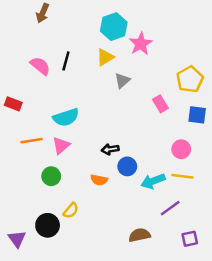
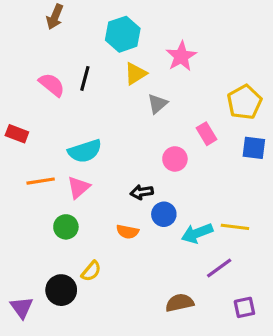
cyan hexagon: (114, 27) -> (123, 34), moved
pink circle: (181, 149) -> (175, 159), moved

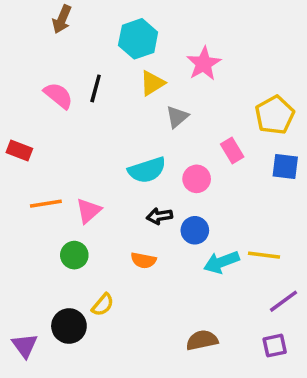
cyan semicircle: (85, 151) -> (147, 170), moved
blue circle: (164, 214) -> (195, 230), moved
purple line: (219, 268) -> (283, 301), moved

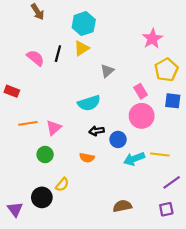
brown arrow: (62, 19) -> (38, 12), turned -56
pink star: (204, 64) -> (152, 39), moved
yellow triangle: (152, 83) -> (82, 48), moved
pink circle: (197, 179) -> (142, 116), moved, size x1.5

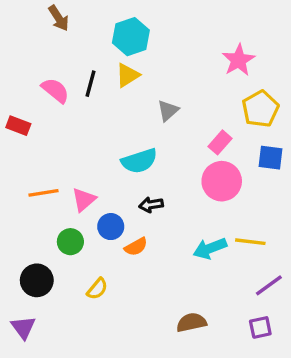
red rectangle: (12, 91) -> (18, 126), moved
pink rectangle: (141, 91) -> (220, 142), turned 72
blue circle: (118, 139) -> (111, 227), moved
orange semicircle: (87, 158) -> (136, 247), turned -40
black circle: (42, 197) -> (37, 280), moved

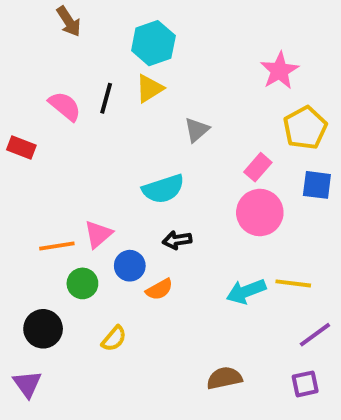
orange line: (43, 193) -> (57, 246), moved

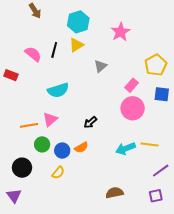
pink star: (279, 71) -> (120, 32), moved
cyan semicircle: (163, 189) -> (58, 90), moved
black arrow: (177, 240) -> (90, 122), turned -32
blue circle: (130, 266) -> (62, 151), moved

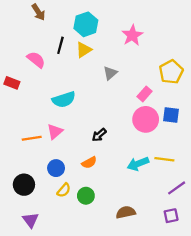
black line: (54, 50) -> (60, 45), moved
blue square: (162, 94) -> (171, 115), moved
green circle: (42, 144) -> (86, 196), moved
blue circle: (62, 151) -> (56, 168), moved
purple triangle: (14, 196) -> (31, 220), moved

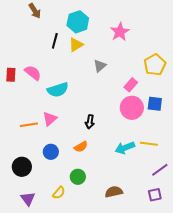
pink semicircle: (36, 60) -> (33, 73), moved
red rectangle: (12, 83) -> (11, 75), turned 72
black arrow: (99, 135) -> (90, 122), turned -40
yellow semicircle: (64, 190) -> (59, 193), moved

